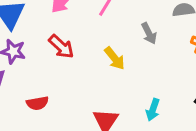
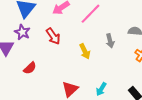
red semicircle: (37, 103) -> (30, 68), turned -48

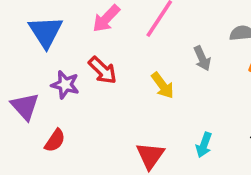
purple star: (22, 32) -> (65, 85), moved
red semicircle: (30, 68) -> (55, 141), moved

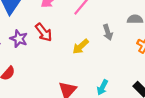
yellow arrow: (163, 85) -> (81, 46), turned 78

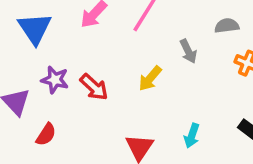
red arrow: (44, 32) -> (94, 87), moved

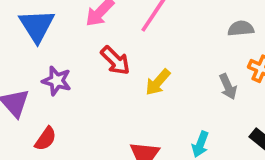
gray arrow: (188, 51) -> (228, 87), moved
red arrow: (94, 87) -> (115, 61), moved

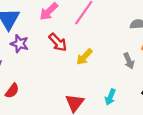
purple star: (57, 81) -> (19, 44), moved

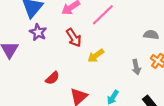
red semicircle: (12, 91) -> (52, 78), moved

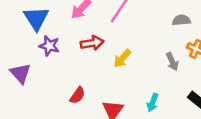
red arrow: (74, 38) -> (92, 43), turned -54

